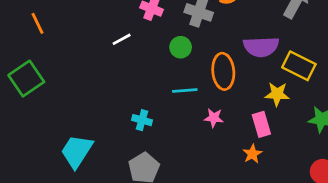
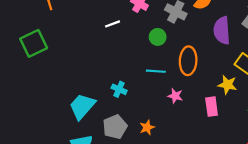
purple semicircle: (261, 47) -> (222, 30), moved, turned 80
cyan trapezoid: (77, 151) -> (82, 106), moved
orange star: (252, 154) -> (147, 127), moved

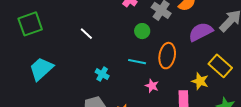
white line: (113, 24) -> (86, 34), moved, turned 56
purple semicircle: (222, 30) -> (201, 32), turned 60
cyan trapezoid: (82, 106) -> (41, 69), moved

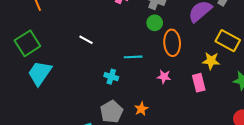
green circle: (142, 31) -> (155, 23), moved
cyan line: (137, 62) -> (133, 57), moved
cyan trapezoid: (41, 69) -> (40, 73), moved

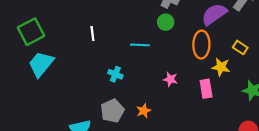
white line: (86, 40) -> (92, 33), turned 48
yellow rectangle: (228, 41) -> (240, 47), size x0.6
orange ellipse: (172, 43) -> (201, 45), moved
cyan line: (133, 57) -> (140, 45), moved

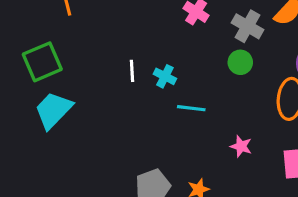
cyan line: (140, 45) -> (191, 108), moved
cyan cross: (115, 74) -> (165, 76), moved

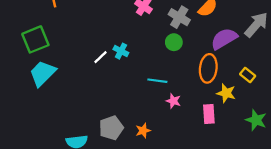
white line: (132, 71) -> (100, 57), moved, turned 48
cyan line: (191, 108) -> (157, 81), moved

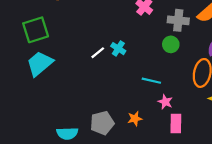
gray cross: (179, 17) -> (178, 20), turned -30
pink rectangle: (209, 114) -> (176, 123), moved
orange star: (143, 131) -> (135, 119), moved

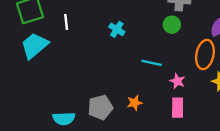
white line: (98, 53) -> (66, 22), moved, turned -56
pink star: (165, 102) -> (177, 81), moved

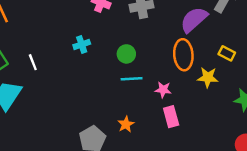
green circle: (172, 25) -> (126, 54), moved
cyan cross: (117, 29) -> (82, 44), moved, turned -35

